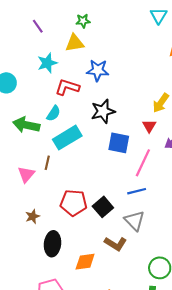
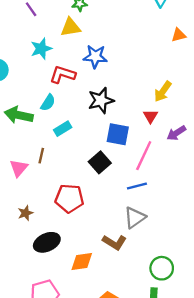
cyan rectangle: (67, 138) -> (63, 129), size x0.6
black square: (103, 207) -> (100, 162), moved
gray triangle: (134, 221) -> (135, 218), turned 40
black ellipse: (53, 244) -> (47, 242), turned 60

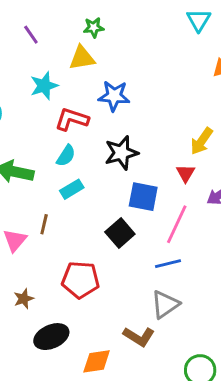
cyan semicircle: (48, 103) -> (66, 156), moved

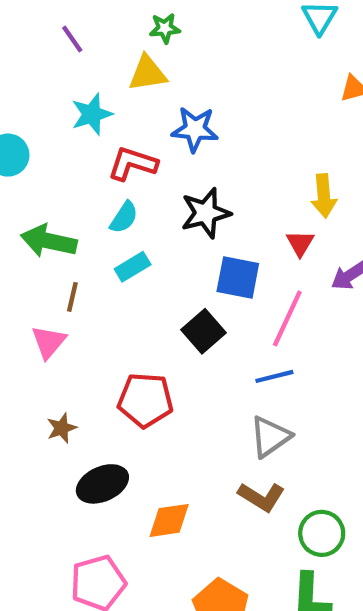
yellow arrow: (202, 141) -> (324, 196), turned -40
brown line: (44, 224) -> (72, 297), moved
brown L-shape: (139, 337) -> (262, 497), moved

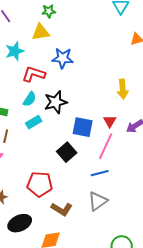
black star: (206, 213) -> (56, 102), moved
red triangle: (300, 243) -> (110, 121), moved
brown L-shape: (262, 497) -> (62, 209), moved

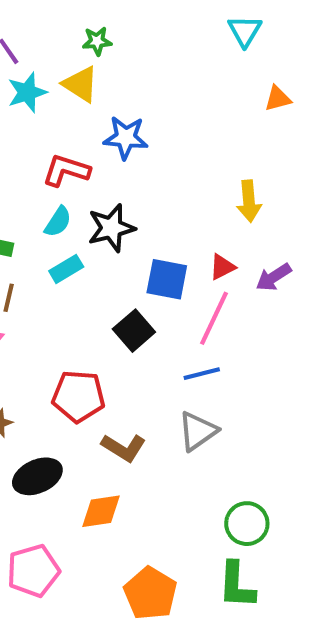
yellow triangle: (41, 32) -> (81, 84), turned 42
cyan star: (15, 51) -> (27, 92), moved
red triangle: (110, 121) -> (222, 267), turned 32

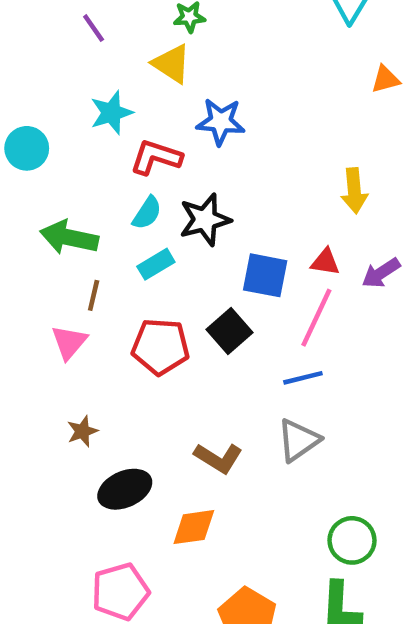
cyan star: (27, 92) -> (111, 113), moved
red triangle: (222, 267) -> (325, 262), turned 36
red pentagon: (78, 396) -> (160, 347), moved

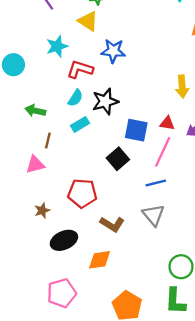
green arrow: (69, 237) -> (35, 111), size x0.7
pink triangle: (69, 342) -> (35, 165), turned 36
red pentagon: (160, 347) -> (82, 193), moved
gray triangle: (299, 440) -> (153, 215), turned -35

